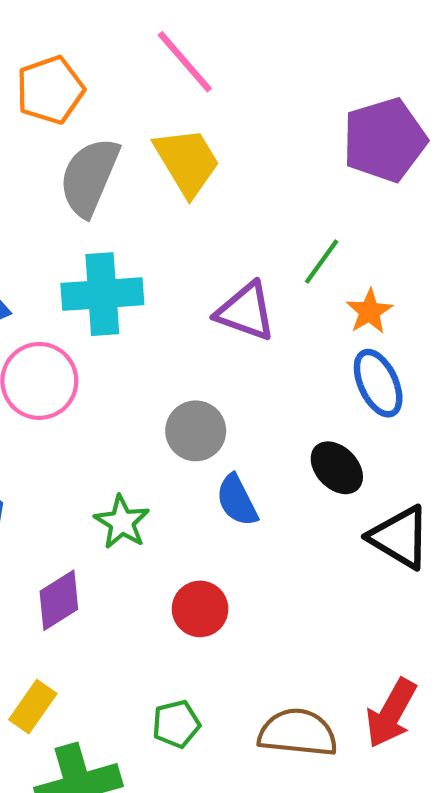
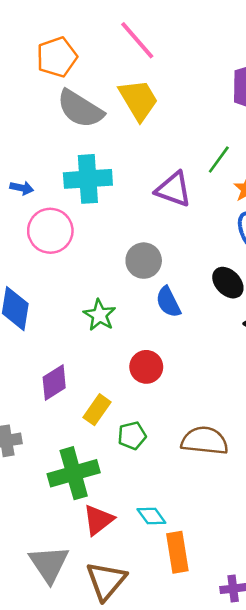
gray semicircle: (89, 177) -> (80, 109), turned -81
purple diamond: (59, 600) -> (54, 382), moved
yellow rectangle: (33, 707) -> (97, 410), moved

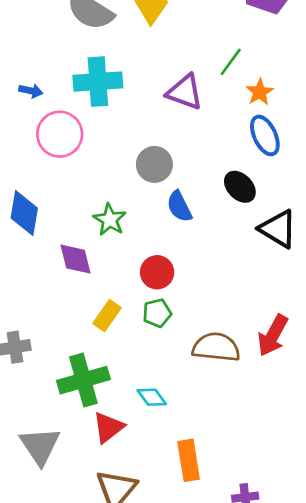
purple diamond: (54, 382) -> (76, 259), moved, turned -72
green pentagon: (132, 436) -> (157, 313), moved
cyan diamond: (151, 516) -> (152, 397), moved
gray triangle: (49, 564) -> (40, 446), moved

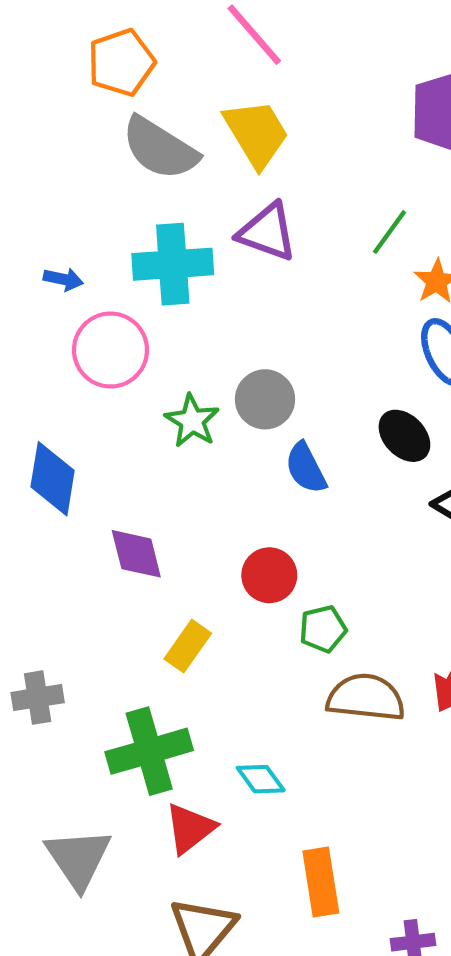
purple triangle: (185, 92) -> (267, 232), moved
green star: (110, 220) -> (192, 421), moved
green pentagon: (157, 313) -> (323, 629), moved

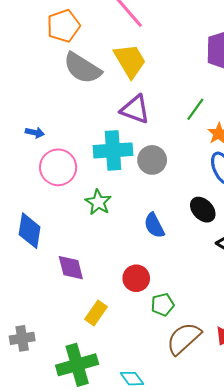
cyan cross: (173, 264) -> (113, 150), moved
gray circle: (265, 399) -> (152, 160), moved
brown semicircle: (366, 698) -> (184, 338), turned -48

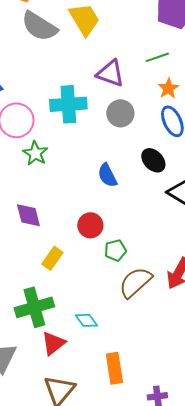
purple triangle: (135, 109) -> (110, 73), moved
green line: (195, 109) -> (157, 57), moved, turned 35
gray circle: (152, 160) -> (120, 113), moved
green star: (98, 202) -> (35, 153), moved

